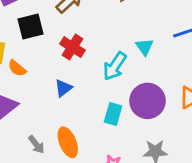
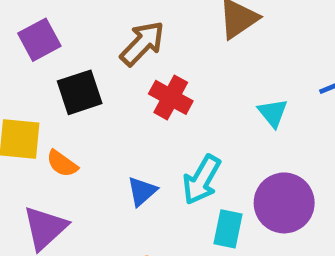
red cross: (72, 47) -> (171, 97), moved
cyan arrow: (115, 66) -> (202, 180), moved

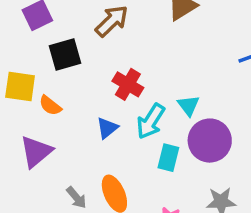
red cross: (171, 97) -> (128, 84), moved
cyan triangle: (273, 113) -> (188, 105), moved

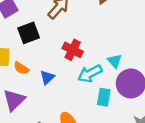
cyan arrow: (151, 121) -> (90, 74), turned 35
blue triangle: (107, 128) -> (47, 77), moved

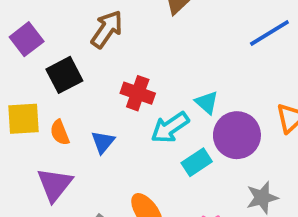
orange semicircle: (21, 68) -> (60, 132), turned 42
cyan rectangle: (104, 97) -> (197, 162), turned 54

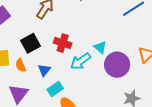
black square: (64, 75) -> (30, 43), moved
cyan rectangle: (197, 162) -> (55, 89), moved

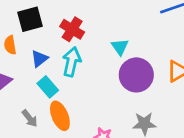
cyan arrow: (81, 61) -> (72, 62), moved, turned 125
cyan rectangle: (55, 89) -> (48, 87), turned 70

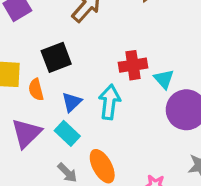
red cross: (72, 29) -> (133, 65), moved, turned -35
cyan rectangle: (48, 87) -> (67, 133), moved

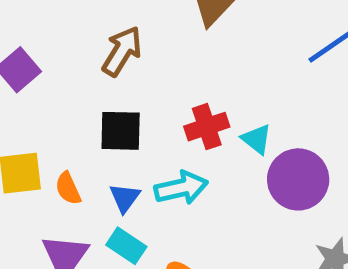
black square: (56, 57) -> (121, 131), moved, turned 32
cyan arrow: (109, 102) -> (181, 188), turned 80

